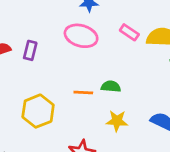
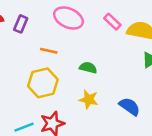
orange line: (83, 92) -> (49, 51), moved
yellow hexagon: (38, 111) -> (43, 83), moved

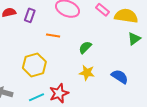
green semicircle: (88, 68) -> (85, 47), turned -56
yellow hexagon: (43, 83) -> (34, 65), moved

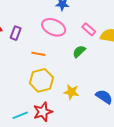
green semicircle: (85, 47) -> (79, 51), moved
yellow hexagon: (34, 65) -> (41, 80), moved

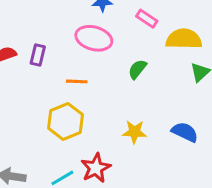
pink rectangle: (89, 29) -> (147, 19), moved
yellow hexagon: (41, 80) -> (66, 121), moved

